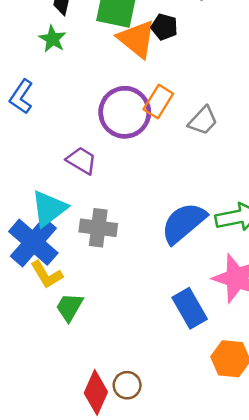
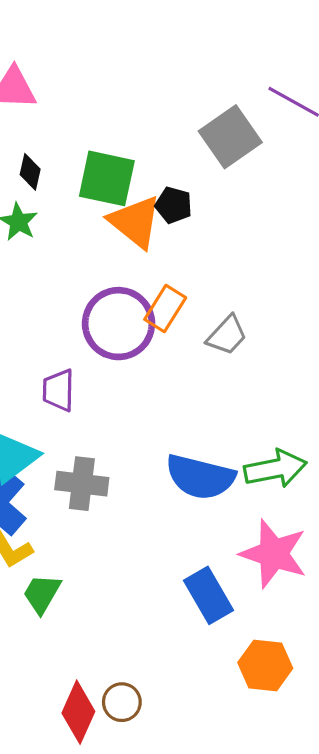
purple trapezoid: (81, 160) -> (58, 390), turned -120
blue semicircle: (184, 223) -> (200, 477), turned -126

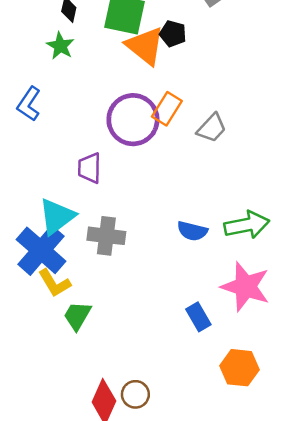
blue semicircle: (200, 477) -> (192, 231), size x0.6
blue rectangle: (209, 595) -> (198, 317), size x0.7

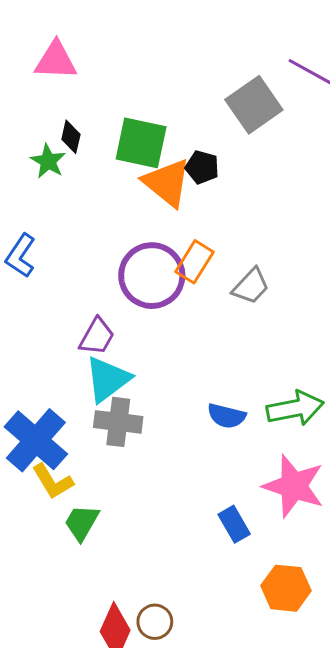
green star: (60, 46) -> (48, 161), moved
purple trapezoid: (89, 168) -> (97, 337), turned -152
cyan triangle: (57, 216) -> (108, 379), moved

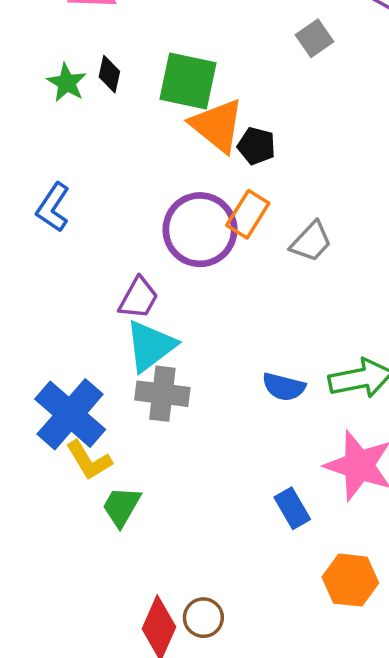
gray square: (254, 105) -> (314, 38), size x0.6
green star: (48, 161) -> (67, 83), moved
black pentagon: (202, 167) -> (256, 146), moved

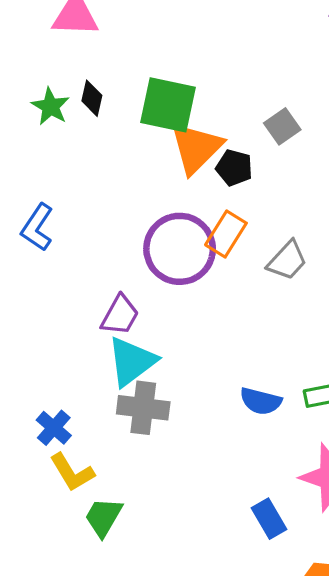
gray square: (314, 38) -> (282, 126), moved
orange triangle: (217, 125) -> (196, 148), turned 36
blue cross: (70, 414) -> (54, 428), size x0.5

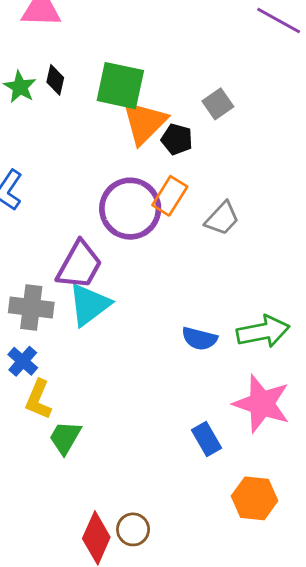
purple trapezoid: (120, 315) -> (79, 265), size x1.4
gray cross: (143, 408) -> (31, 308), moved
yellow L-shape: (72, 472) -> (38, 399), turned 54

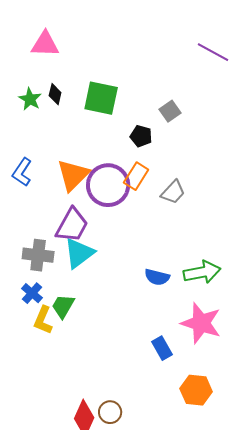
orange triangle: (144, 122) -> (73, 175), moved
green trapezoid: (65, 438) -> (63, 306), moved

